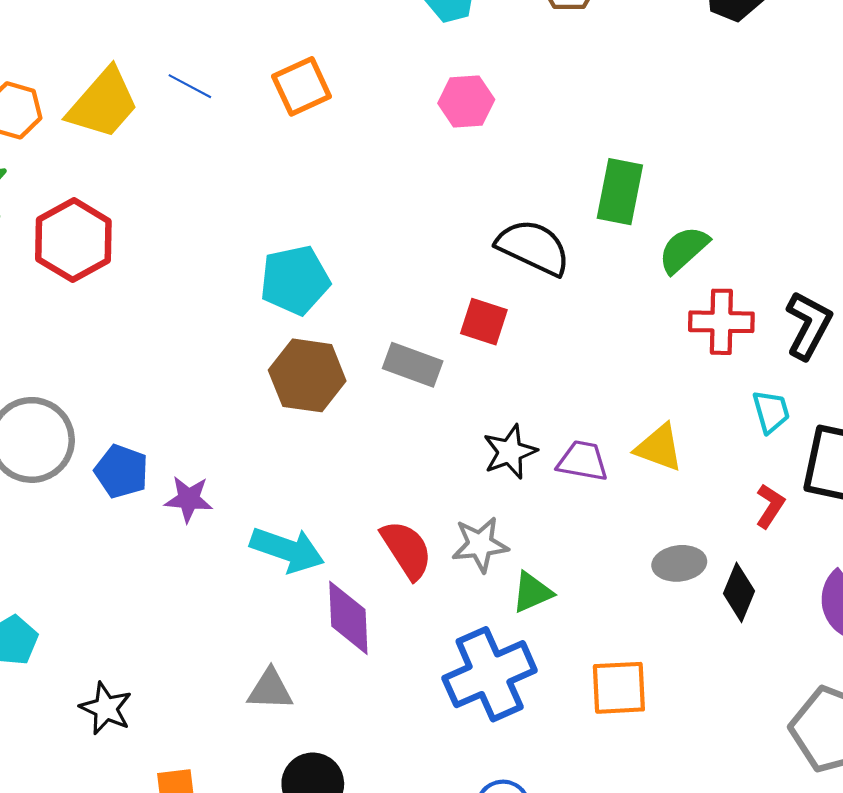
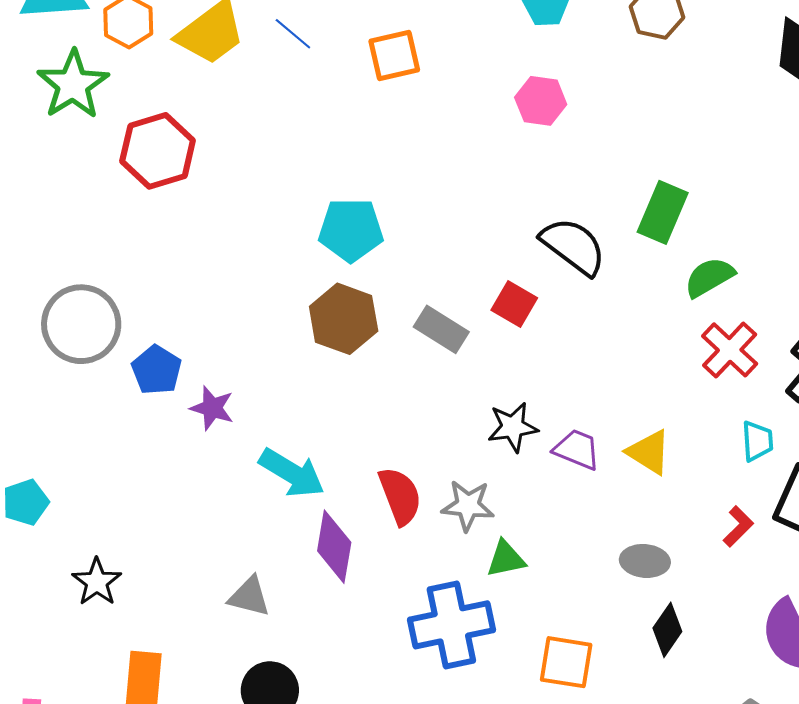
red cross: (721, 322) -> (730, 350), turned 30
black diamond: (739, 592) -> (667, 630), moved

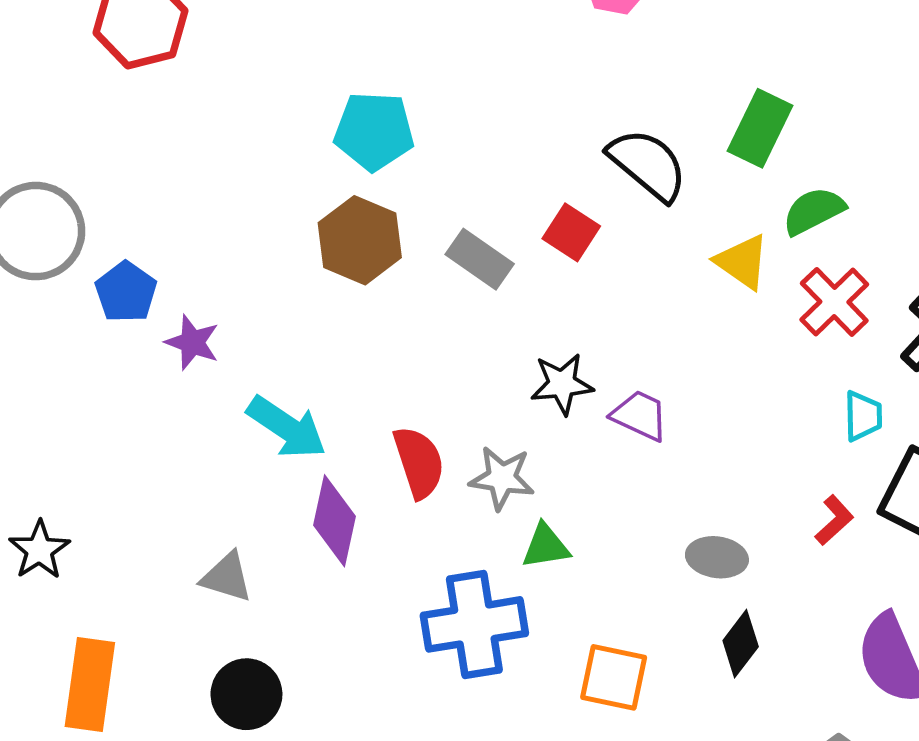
yellow triangle: (649, 452) -> (742, 262), moved

